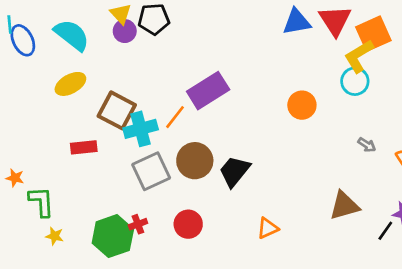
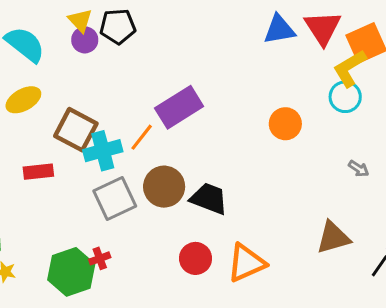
black trapezoid: (234, 171) -> (209, 199), turned 72
red circle: (188, 224) -> (196, 258), moved
orange triangle: (268, 228) -> (246, 263), size x1.6

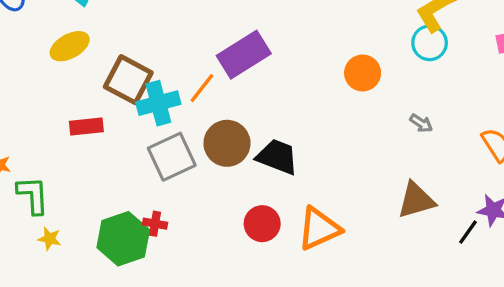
gray arrow: (359, 169) -> (421, 123), moved
red cross: (100, 258) -> (155, 224), turned 30

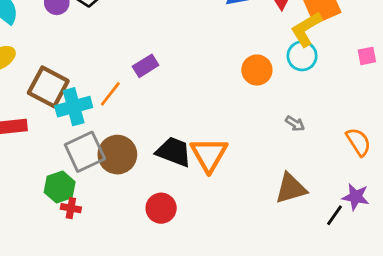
purple rectangle: (244, 55) -> (146, 66), size x0.6
orange circle: (363, 73) -> (257, 70), moved
brown circle: (227, 143) -> (117, 155), moved
orange triangle: (319, 229) -> (209, 155), moved, turned -36
green hexagon: (123, 239) -> (60, 187), moved, size x0.7

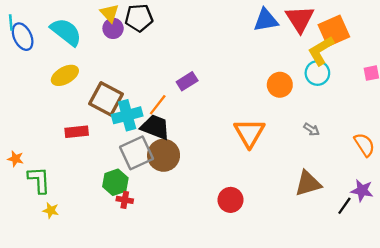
black trapezoid: (174, 152) -> (155, 127), moved
orange triangle: (209, 155) -> (249, 133), moved
red circle: (161, 208) -> (230, 200), moved

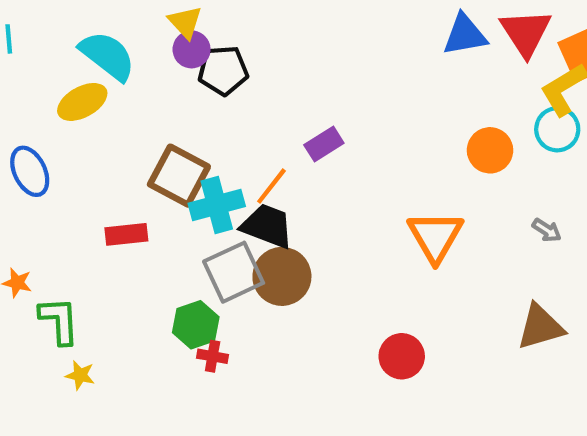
black pentagon: (139, 18) -> (223, 70), moved
blue ellipse: (23, 37) -> (30, 171), moved
yellow ellipse: (65, 75) -> (82, 102), moved

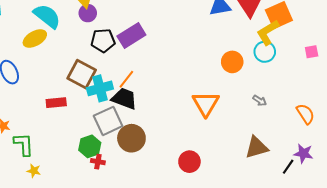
black pentagon: (223, 70) -> (103, 41), moved
purple rectangle: (324, 144) -> (131, 35), moved, size x1.5
brown circle: (282, 276) -> (131, 138), moved

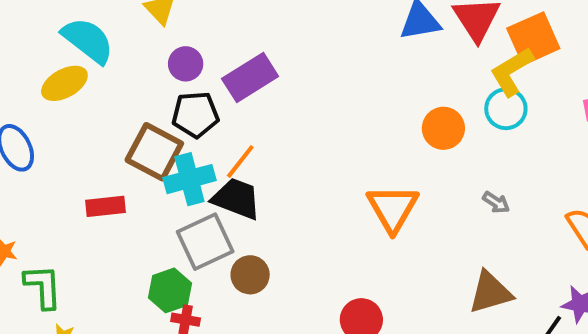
purple circle: (88, 13) -> (186, 64), moved
black pentagon: (103, 41) -> (195, 115), moved
brown circle: (131, 138) -> (250, 275), size x0.7

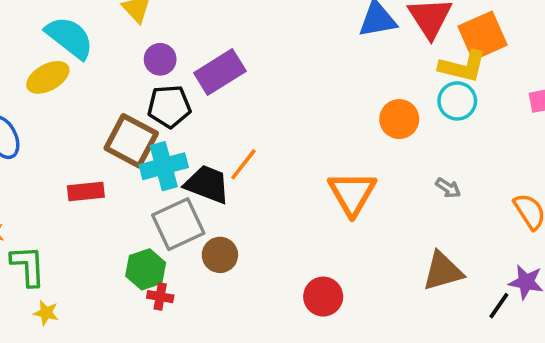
yellow L-shape: (512, 72) -> (463, 67), turned -135
orange line: (240, 161) -> (243, 164), moved

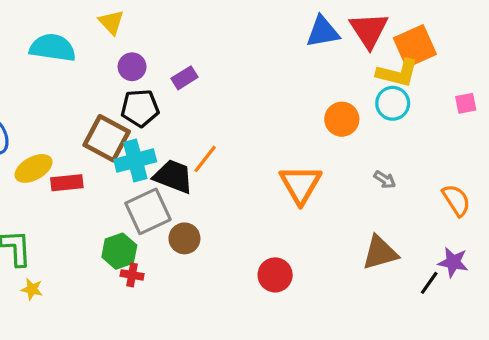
cyan semicircle: (70, 38) -> (53, 48), turned -30
purple rectangle: (220, 72) -> (184, 78), size x0.6
yellow ellipse: (48, 77) -> (33, 168), moved

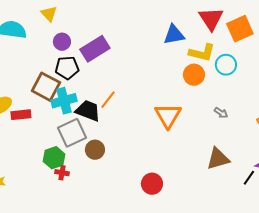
blue triangle: (323, 32) -> (174, 35), moved
yellow L-shape: (397, 73) -> (202, 53), moved
purple rectangle: (184, 78) -> (95, 49), size x1.8
red circle: (275, 275) -> (152, 184), moved

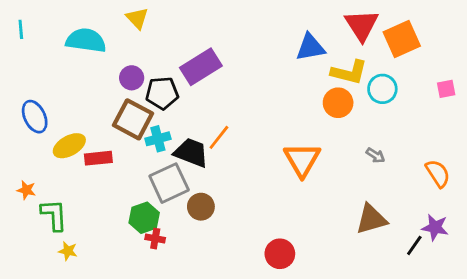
purple circle: (62, 42) -> (132, 78), moved
cyan cross: (64, 101) -> (158, 139), size x0.7

